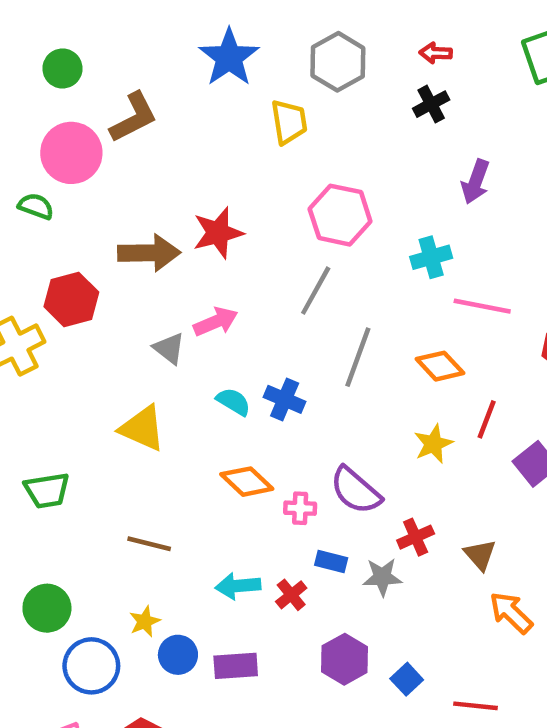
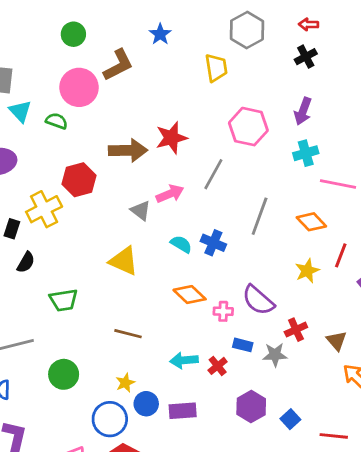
blue star: (229, 57) -> (160, 34), moved, size x0.6
purple arrow: (476, 182) -> (303, 111), moved
gray line: (316, 291) -> (213, 174), moved
blue circle: (91, 666) -> (110, 419), moved

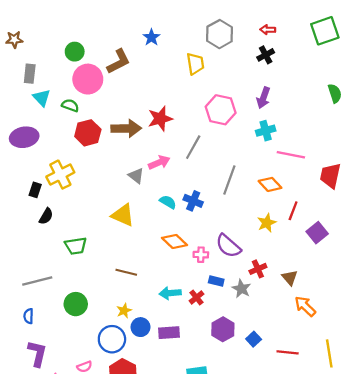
green circle: (73, 34) -> (75, 52), moved
red hexagon: (79, 180) -> (88, 133), moved
gray star: (275, 355) -> (241, 289), turned 30

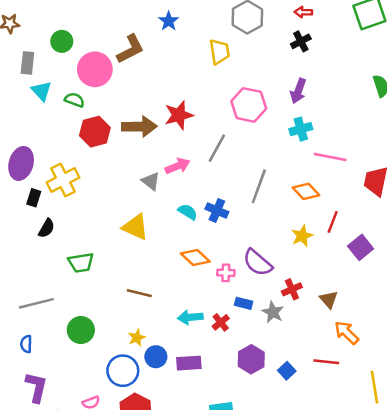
green circle: (75, 52) -> (62, 41), moved
purple ellipse: (24, 137) -> (21, 163), moved, turned -64
red line: (288, 352) -> (326, 362), moved

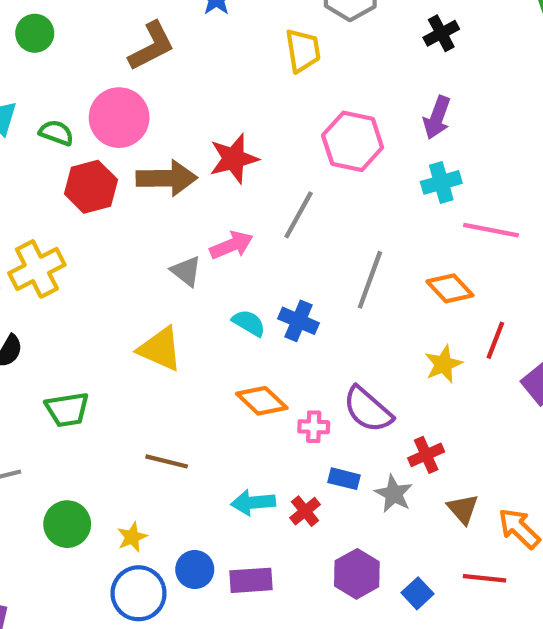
pink circle: (95, 69) -> (119, 118), moved
brown triangle: (329, 299) -> (463, 509), moved
yellow star: (137, 338) -> (132, 537), moved

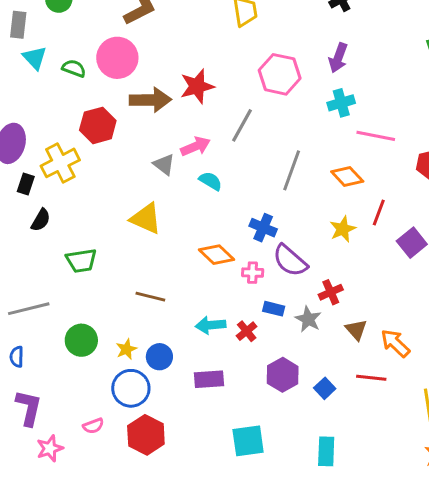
red hexagon: (91, 187) -> (98, 125), moved
blue cross: (299, 321) -> (263, 228), moved
cyan semicircle: (249, 323) -> (211, 181), moved
blue circle: (195, 570) -> (159, 357), moved

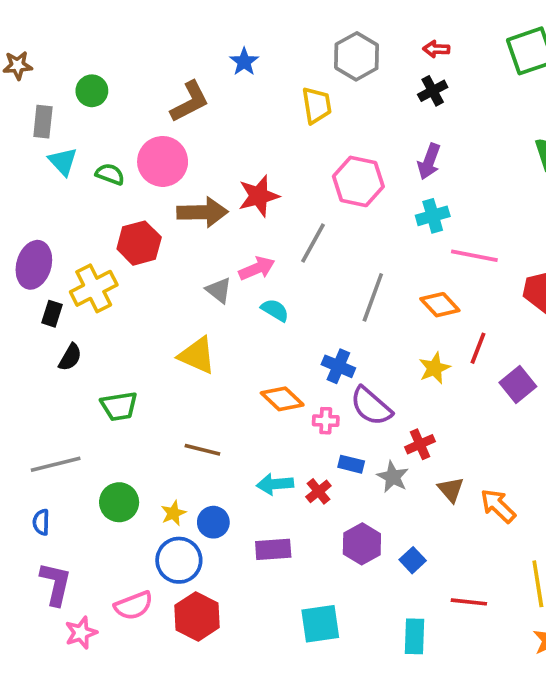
red line: (371, 378) -> (469, 602), moved
pink semicircle: (93, 426) -> (134, 606), size x1.5

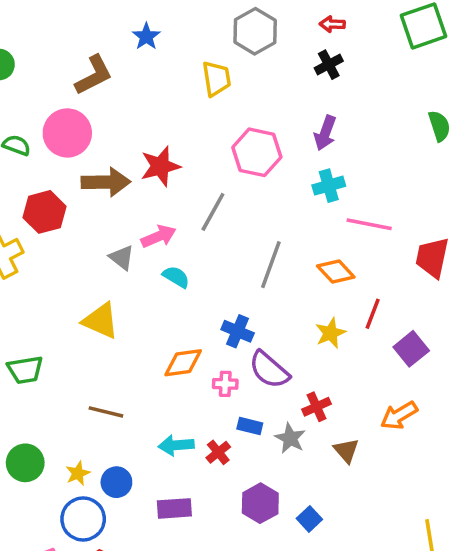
orange diamond: (282, 399) -> (183, 363), turned -51
orange arrow: (498, 506) -> (399, 415), moved, turned -75

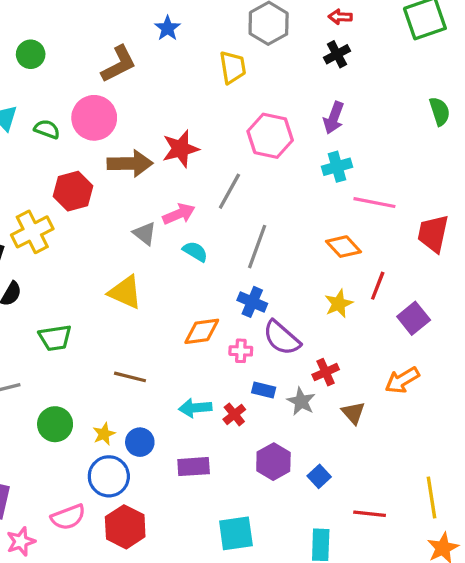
gray line: (271, 265) -> (257, 247), moved

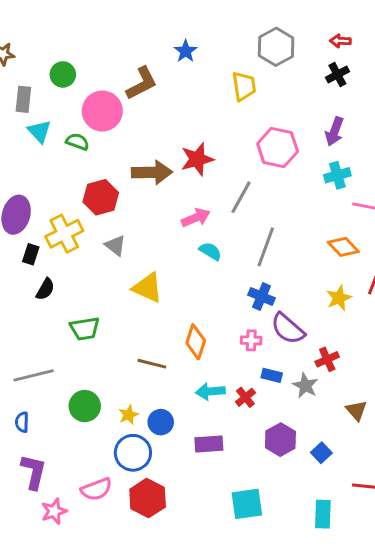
pink circle: (94, 118) -> (102, 111), moved
gray triangle: (145, 234) -> (115, 245), moved
orange diamond: (202, 331) -> (196, 342), moved, turned -64
brown triangle: (353, 413) -> (356, 410), moved

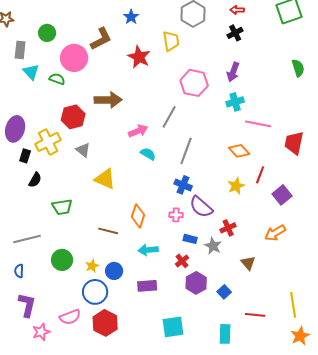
red star: (197, 159) -> (139, 57), moved, turned -30
red cross: (245, 397) -> (182, 261), moved

